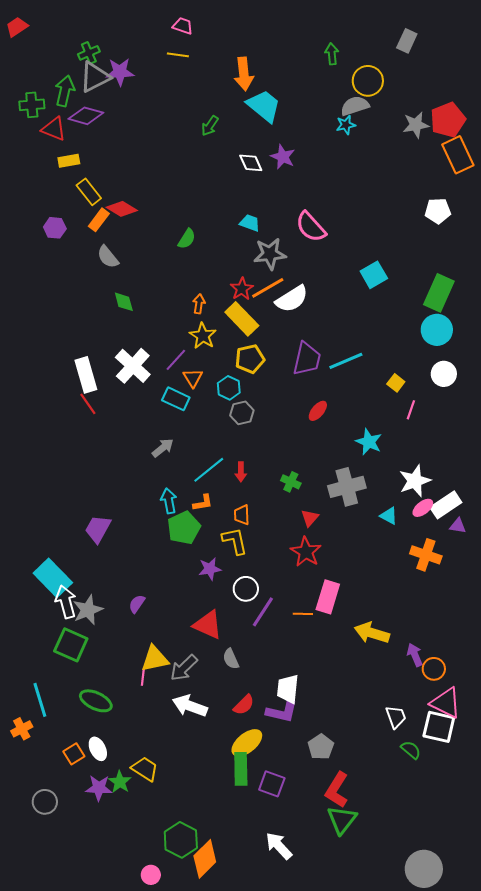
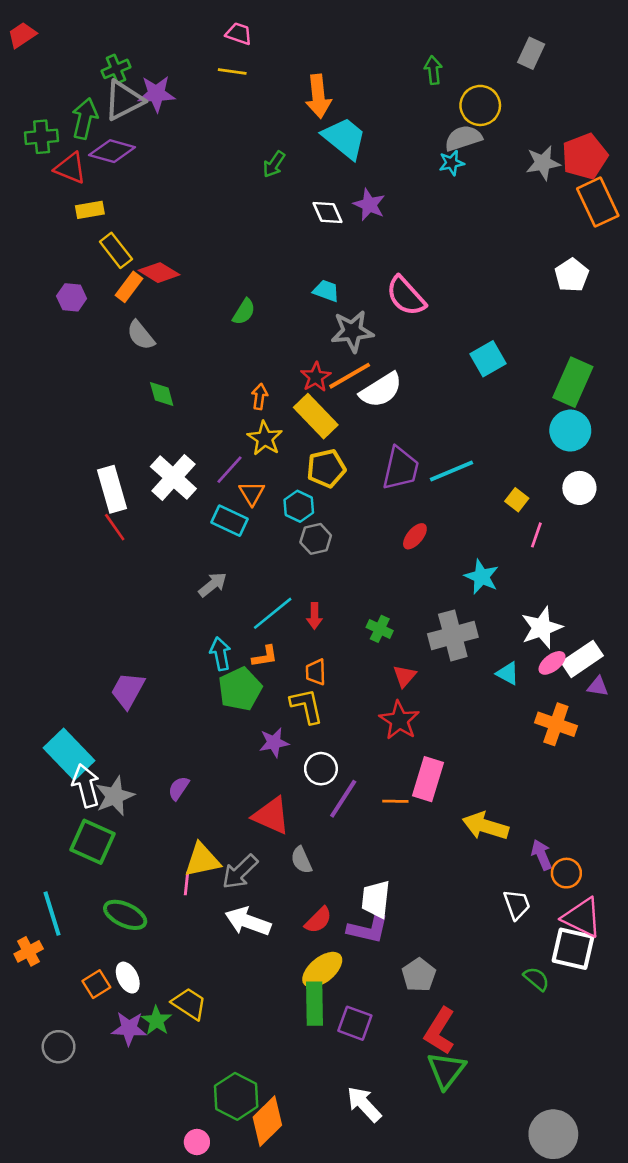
white pentagon: (438, 211) -> (572, 275), turned -30
white trapezoid: (396, 717) -> (517, 904), moved

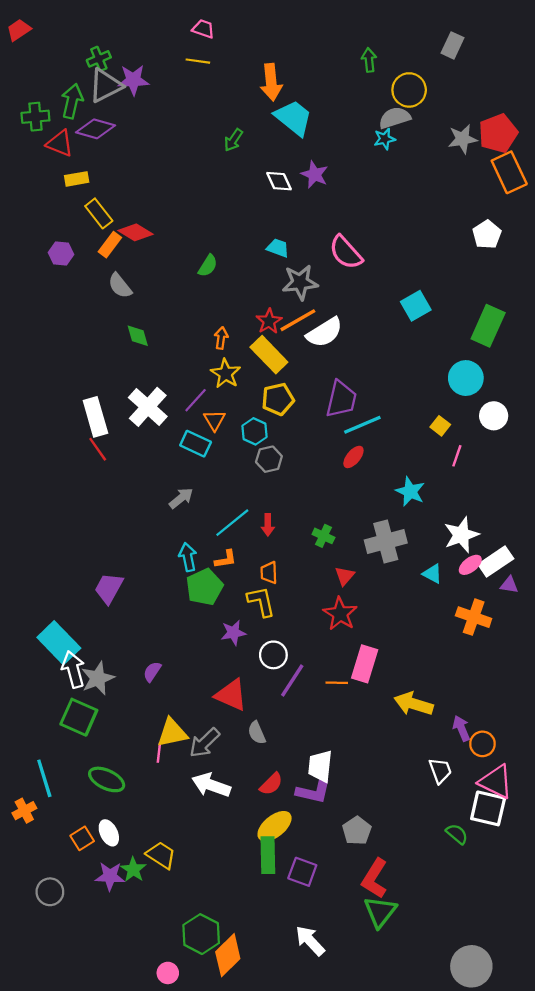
cyan circle: (570, 431) -> (466, 378), moved
cyan line: (451, 471) -> (362, 425), moved

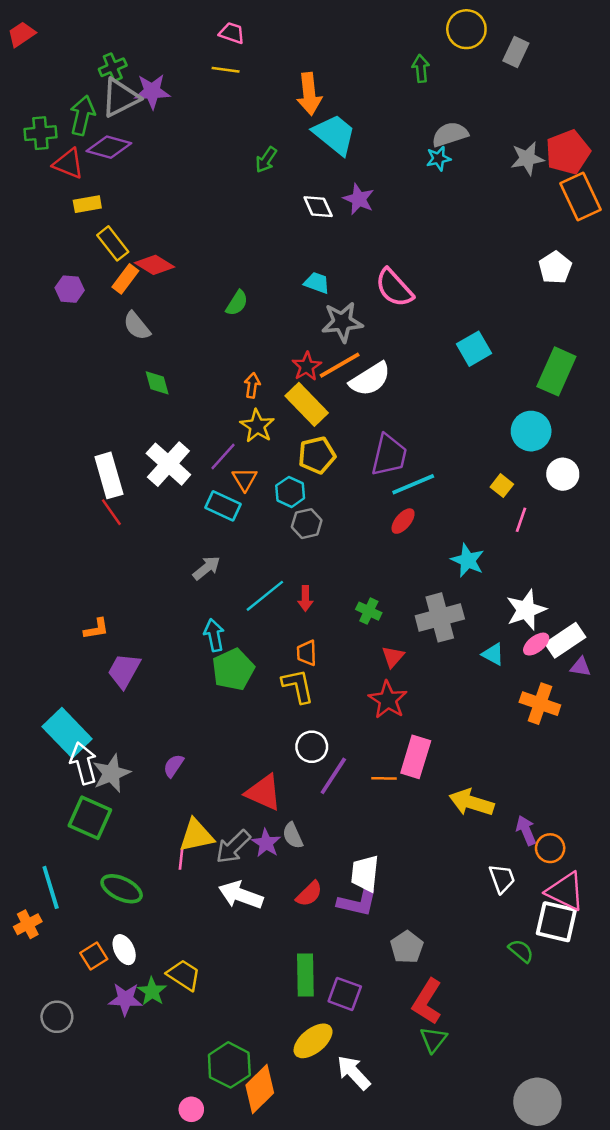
yellow circle: (409, 90) -> (466, 29), moved
orange L-shape: (226, 559) -> (96, 629), moved
purple star: (233, 633) -> (266, 843), moved, turned -30
yellow ellipse: (275, 826) -> (313, 1041), moved
green triangle: (380, 912) -> (433, 1040), size x0.7

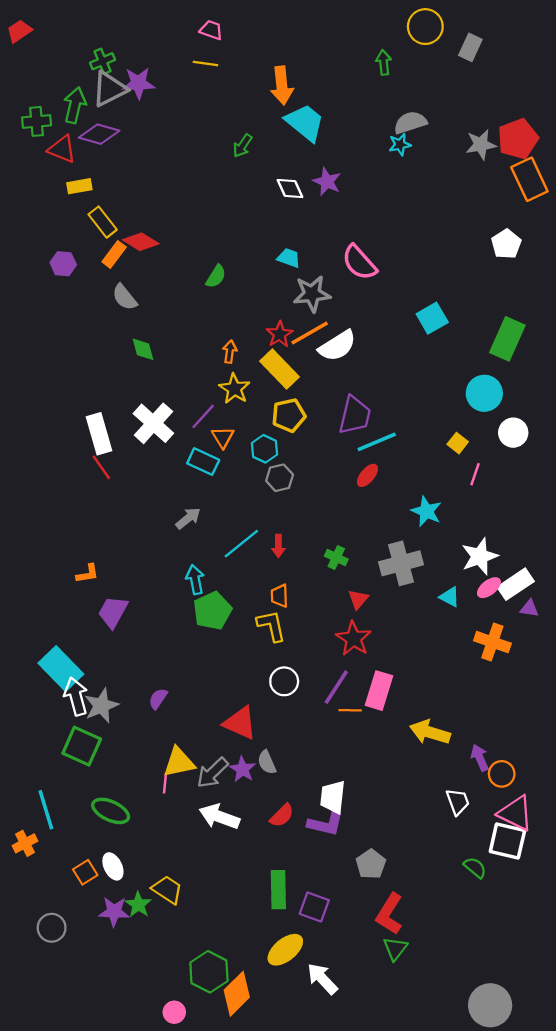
purple line: (333, 776) -> (336, 687), moved

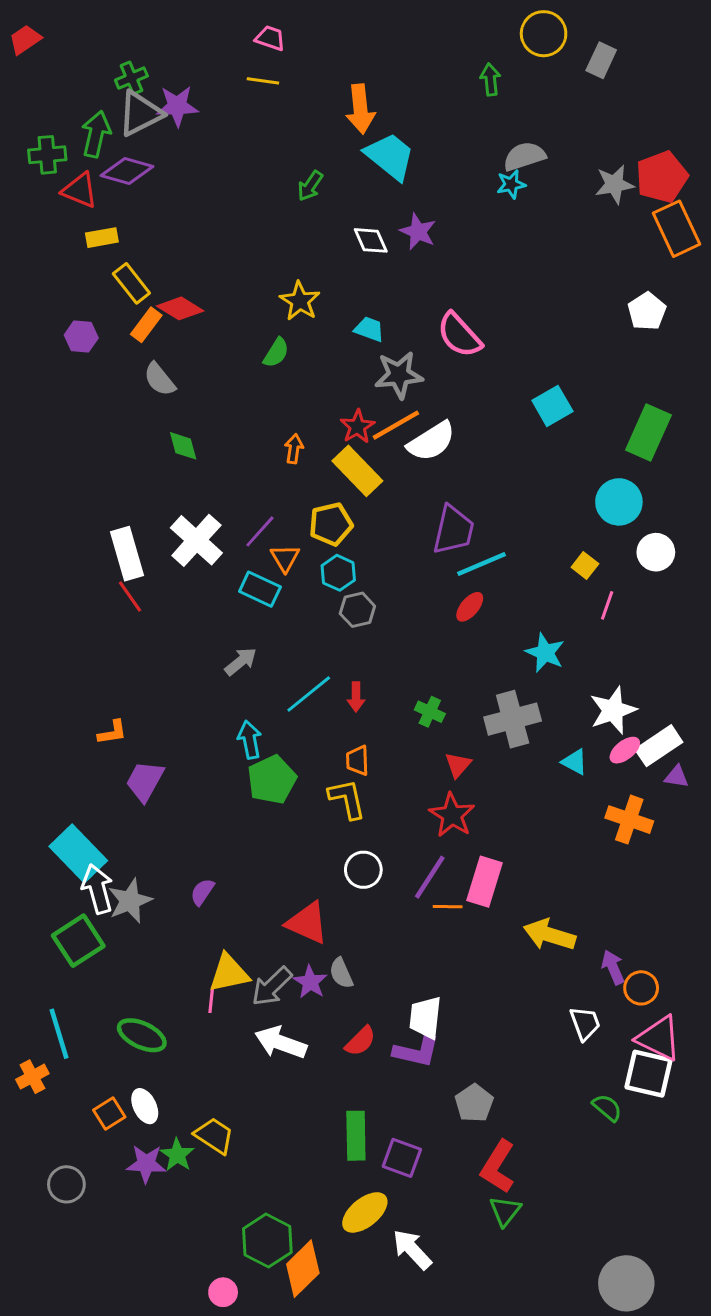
yellow star: (234, 389) -> (300, 301), moved
yellow pentagon: (289, 415) -> (331, 524), moved
green square: (82, 746) -> (78, 941), moved, turned 33

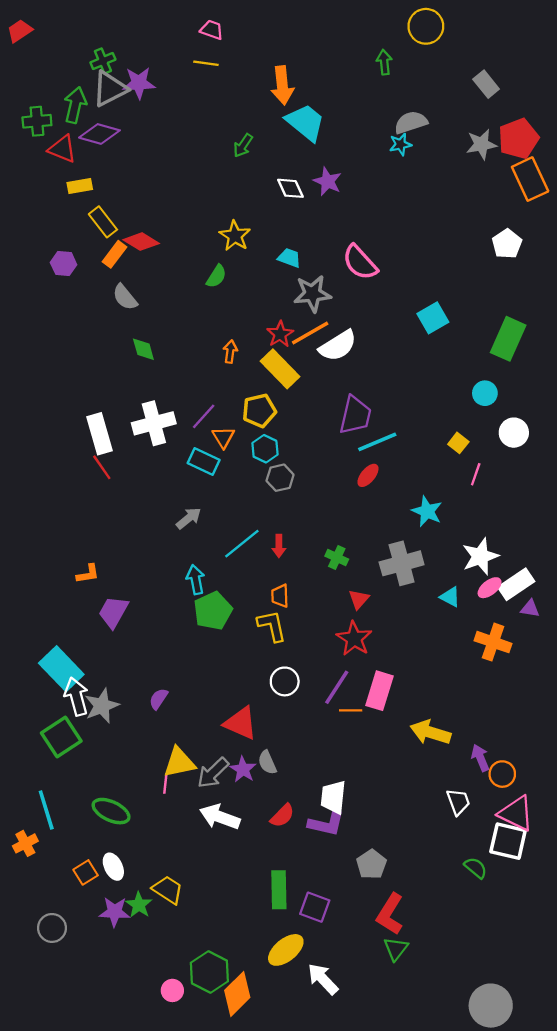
gray rectangle: (601, 60) -> (486, 84), moved, turned -64
cyan circle: (619, 502) -> (485, 393), size x0.7
white cross: (196, 540) -> (154, 423), turned 33
pink circle: (223, 1292) -> (172, 990), moved

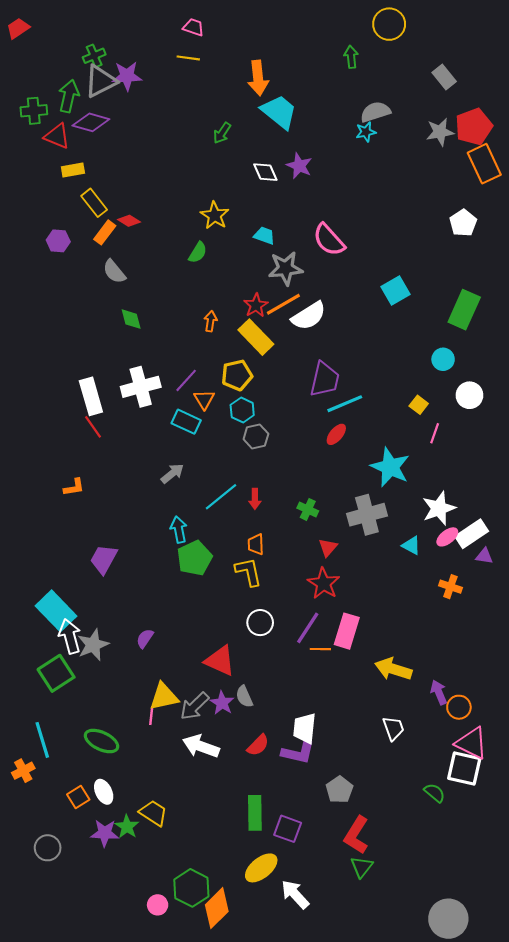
red diamond: (141, 242) -> (129, 221), size x0.7
cyan star: (427, 511) -> (390, 467), size x1.4
orange L-shape: (88, 574) -> (74, 487), moved
orange cross: (493, 642) -> (450, 587), size x0.7
white trapezoid: (458, 802) -> (393, 728), moved

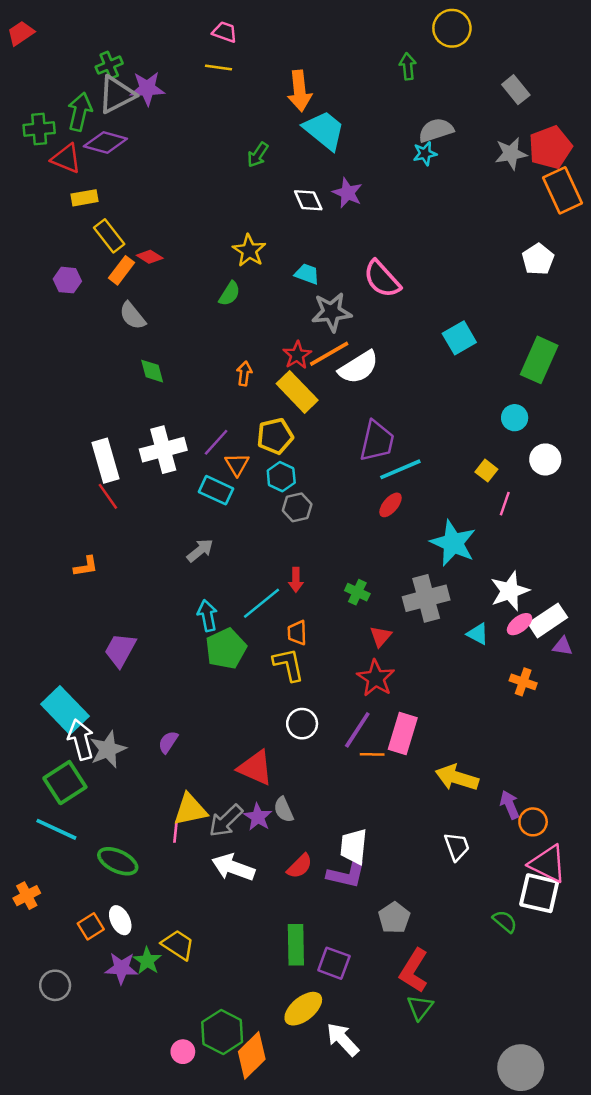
cyan line: (221, 497) -> (261, 603), moved
cyan line: (42, 740) -> (56, 829), moved, turned -48

